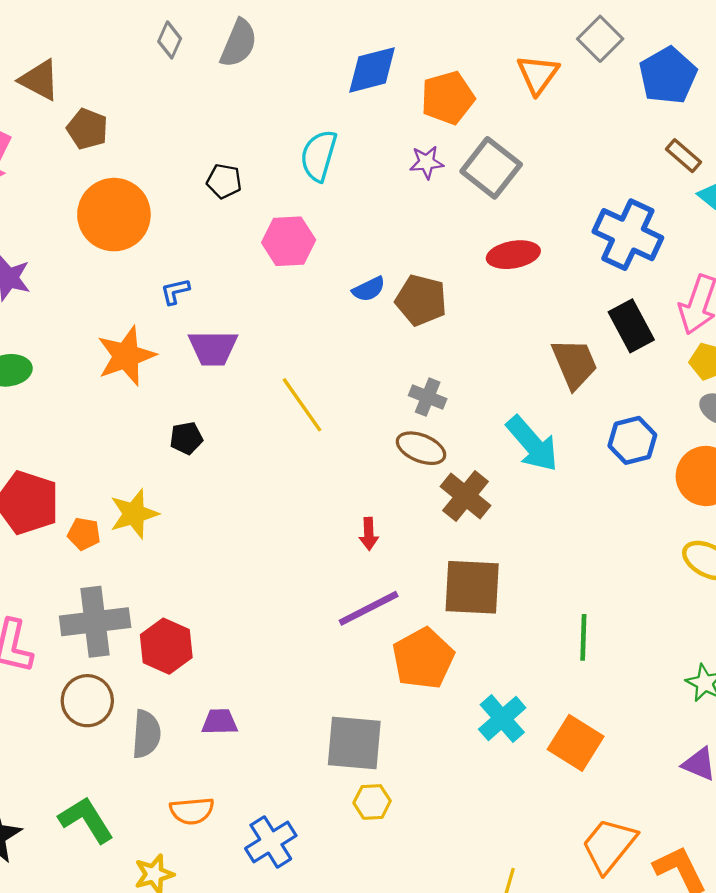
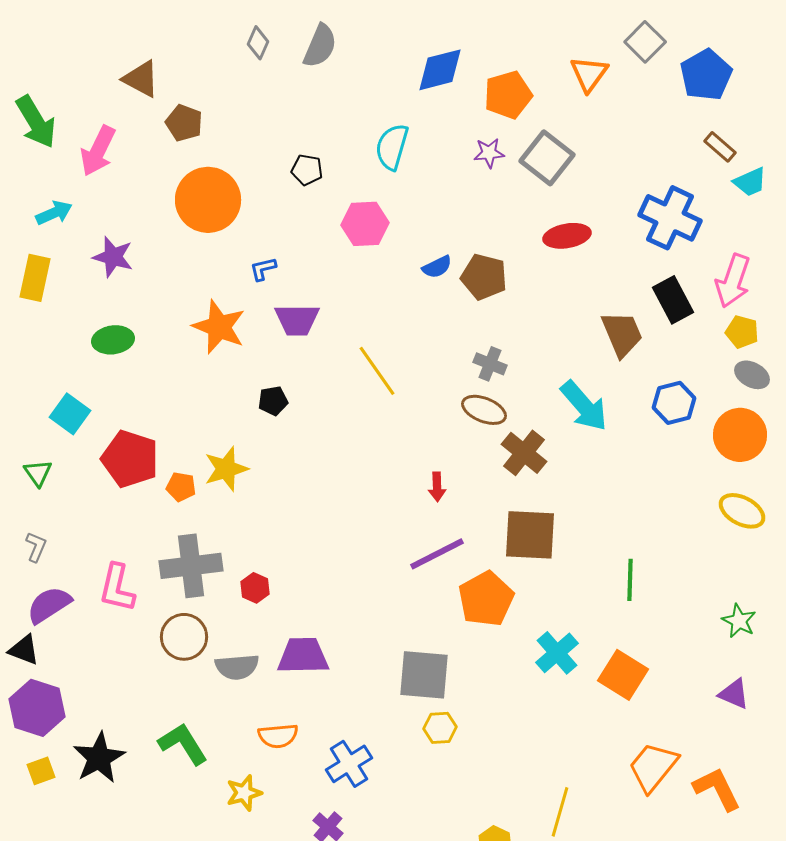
orange star: (126, 356) -> (219, 327), turned -30
red hexagon: (166, 646) -> (255, 588), size x0.6
purple trapezoid: (220, 722) -> (303, 656), size x1.6
gray semicircle: (146, 734) -> (237, 667), turned 81

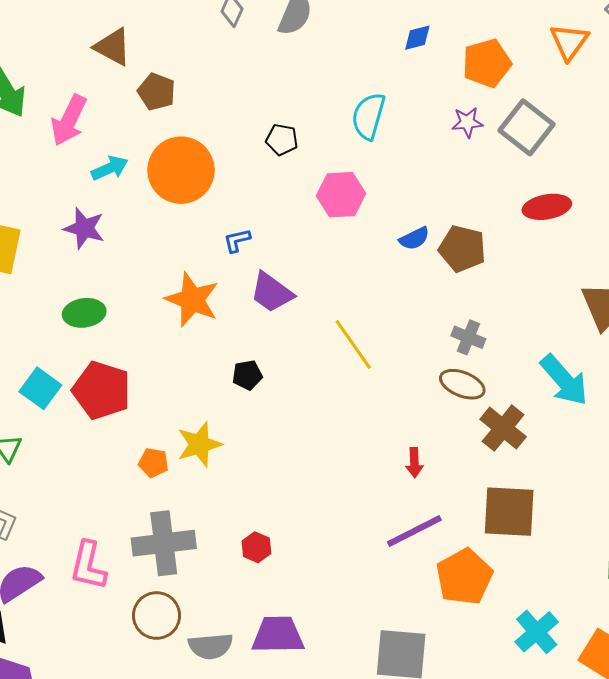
blue diamond: (440, 70) -> (417, 38), size x0.6
cyan arrow: (54, 213) -> (110, 168), moved
purple trapezoid: (297, 320) -> (272, 292), turned 36
red pentagon: (130, 459) -> (102, 390), moved
red hexagon: (255, 588) -> (256, 547), moved

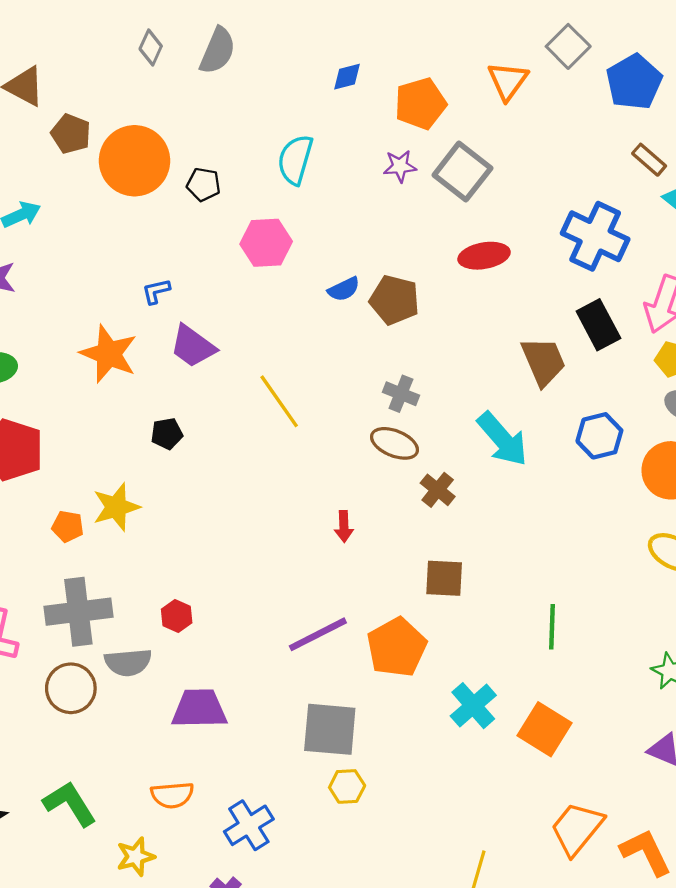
orange circle: (181, 170) -> (135, 161), moved
brown cross: (503, 428) -> (438, 490), size x0.7
brown square: (509, 512) -> (444, 578), size x0.7
purple line: (414, 531) -> (318, 634), moved
gray semicircle: (211, 646) -> (128, 662), moved

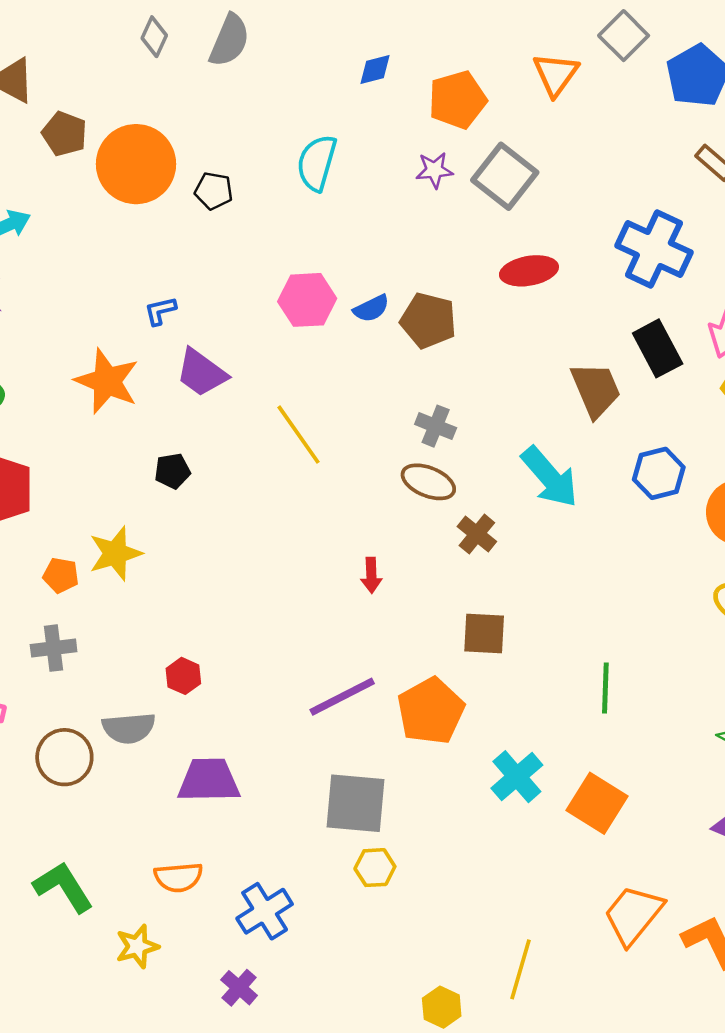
pink hexagon: (266, 243) -> (307, 300), moved
gray cross: (78, 612) -> (54, 648), moved, size x0.6

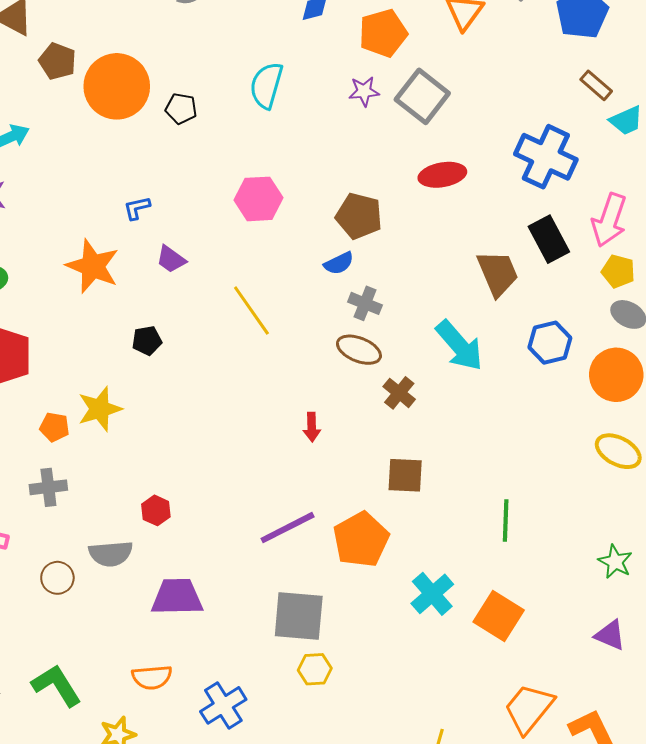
blue semicircle: (371, 308) -> (339, 263), moved
purple trapezoid: (202, 373) -> (171, 259), size x0.7
brown circle: (64, 757) -> (57, 578), size x0.7

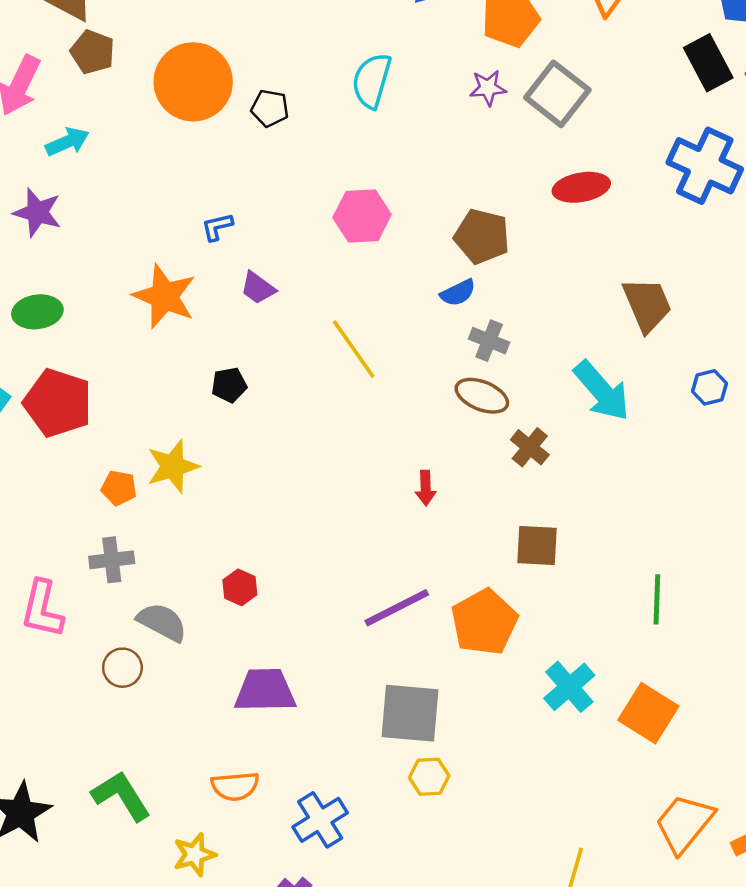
brown pentagon: (57, 61) -> (93, 52), moved
black rectangle: (549, 239) -> (708, 63), moved
blue hexagon: (550, 343) -> (709, 387), size x0.7
gray semicircle: (111, 554) -> (162, 622), moved, turned -147

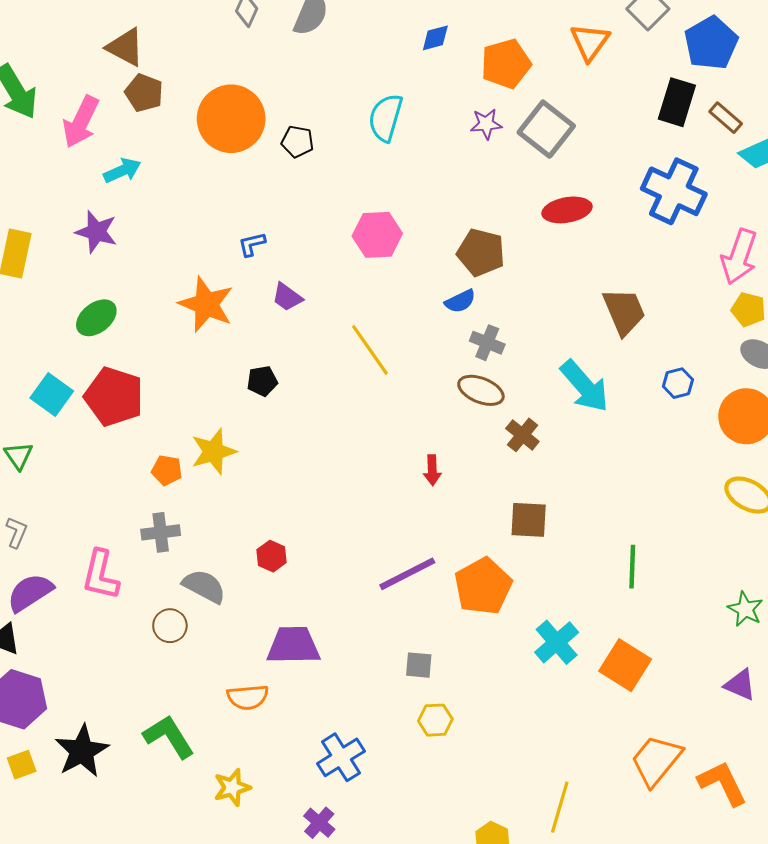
black rectangle: (708, 63) -> (677, 102), turned 45
green ellipse: (37, 312) -> (96, 318), turned -30
gray square: (410, 713) -> (419, 665), size x0.5
orange semicircle: (235, 786) -> (248, 697), moved

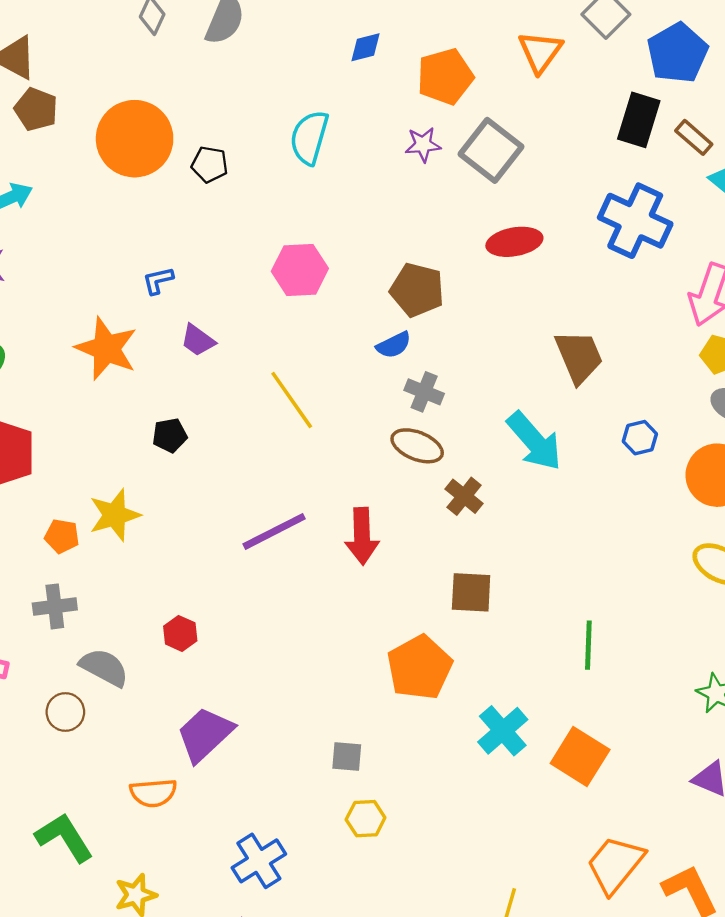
red arrow: (432, 470) -> (362, 536), size x1.6
purple line: (407, 574) -> (274, 531), moved
purple trapezoid: (293, 645) -> (205, 734), turned -42

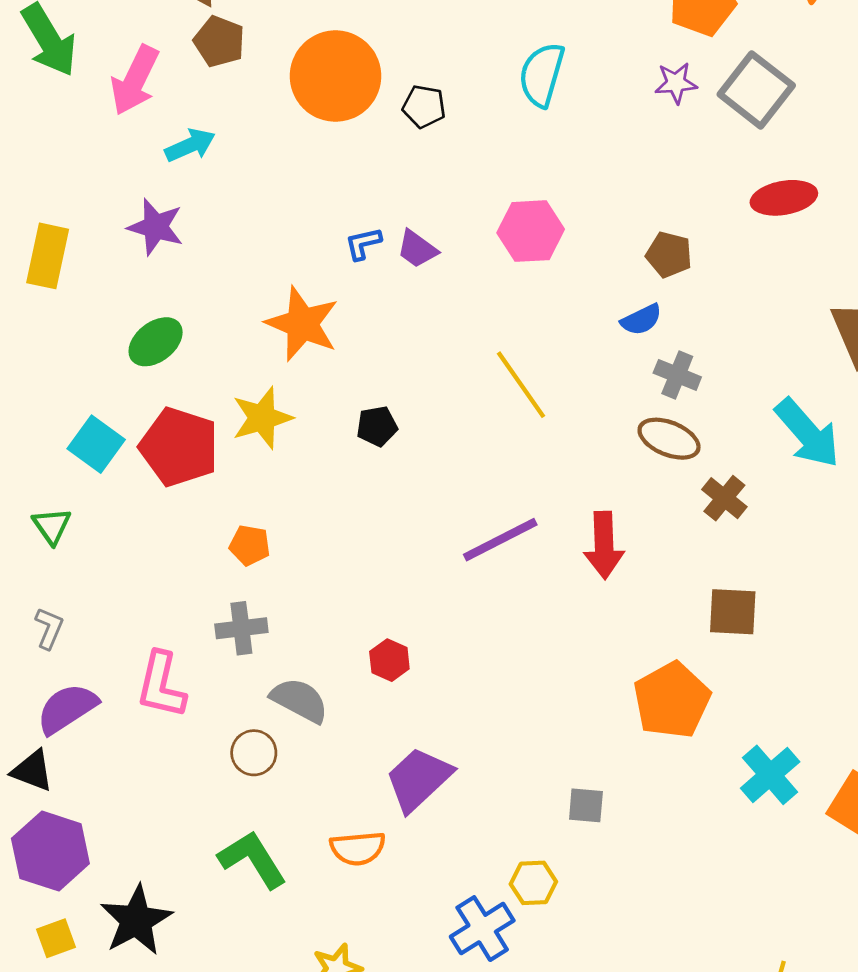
brown pentagon: (417, 290) -> (669, 255), size x0.7
purple trapezoid: (198, 340) -> (417, 249), moved
yellow star: (115, 515) -> (262, 418), moved
yellow hexagon: (366, 819) -> (533, 883), moved
green L-shape: (64, 837) -> (252, 859), moved

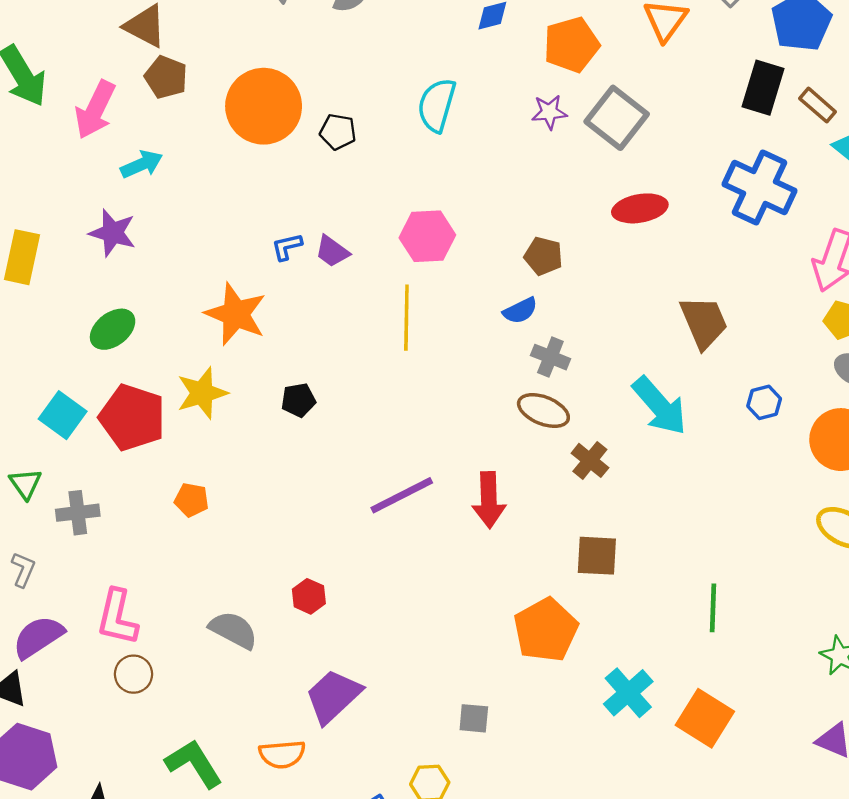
yellow line: (521, 385) -> (406, 318), moved, turned 36
gray cross: (241, 628) -> (78, 513), moved
brown circle: (254, 753) -> (133, 674), moved

